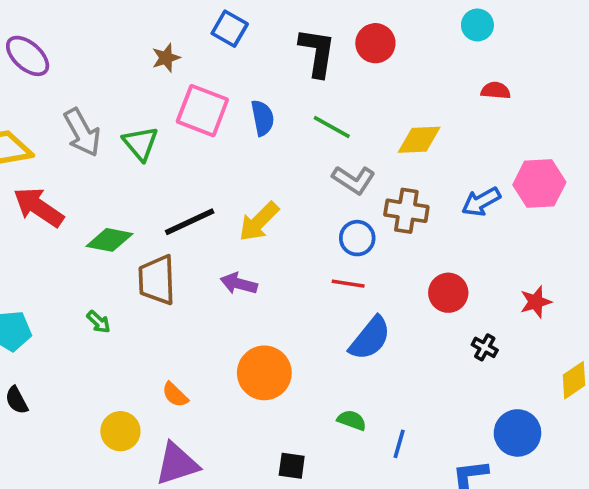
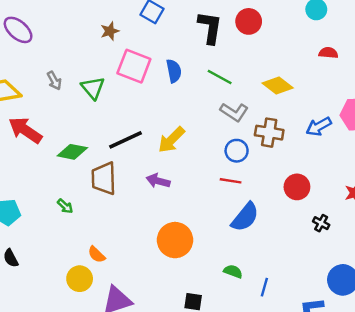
gray arrow: (82, 132) -> (54, 81), size x0.6
yellow diamond: (419, 140) -> (278, 85), turned 40
orange semicircle: (175, 395) -> (97, 255), moved

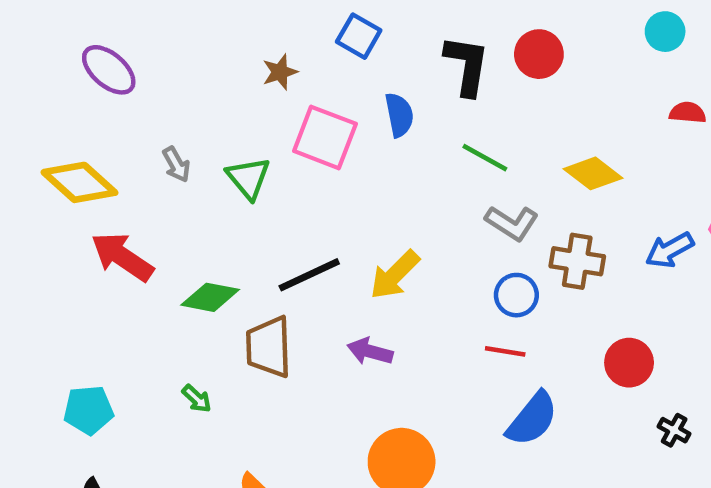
blue semicircle: (174, 71) -> (399, 115), moved

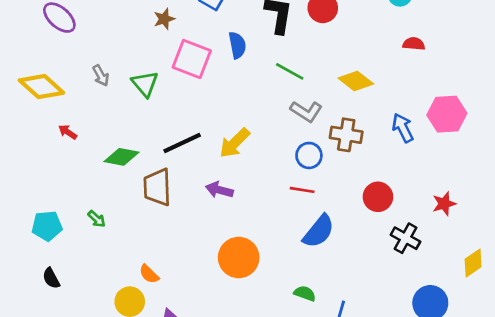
blue arrow: (670, 250) -> (403, 128), turned 92
red arrow: (122, 257) -> (68, 132), size x0.5
green arrow: (197, 399) -> (97, 219), moved
black cross: (674, 430) -> (405, 238), size x1.5

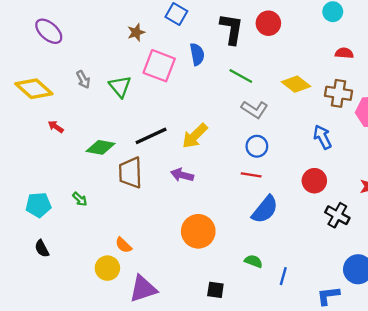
blue arrow: (403, 128) -> (322, 137), moved
brown cross: (346, 135) -> (339, 93), moved

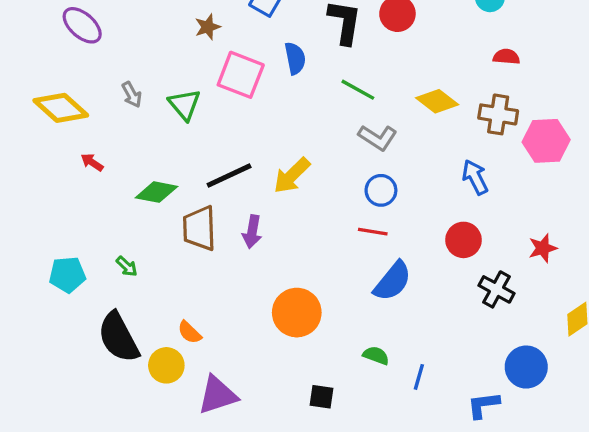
purple arrow: (182, 175) -> (252, 232), moved, turned -95
black semicircle: (42, 249) -> (118, 337), moved, size x2.0

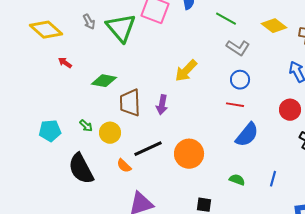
green triangle: (185, 105) -> (121, 28), size x1.5
black line: (229, 176) -> (148, 149), moved
yellow circle: (166, 365) -> (110, 133), moved
blue line: (419, 377) -> (273, 179), moved

